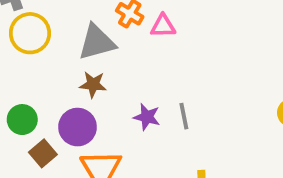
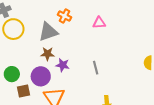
pink triangle: (163, 26) -> (99, 23), moved
purple star: (147, 117) -> (63, 65), moved
brown square: (43, 153) -> (24, 91), turned 32

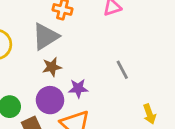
purple star: (63, 65) -> (78, 88), moved

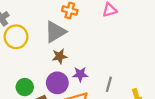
gray line: (122, 70) -> (109, 84), moved, turned 42

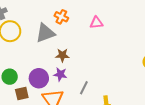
brown star: (60, 56) -> (62, 55), moved

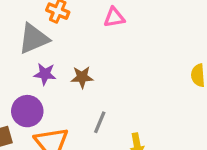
brown star: (62, 55) -> (82, 77), moved
purple star: (60, 74) -> (45, 74), moved

